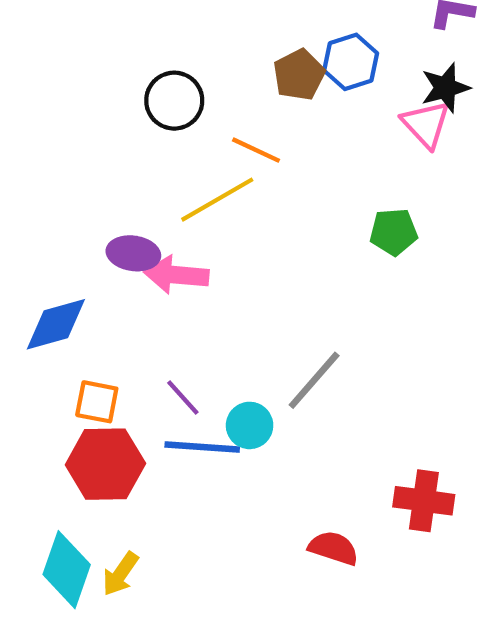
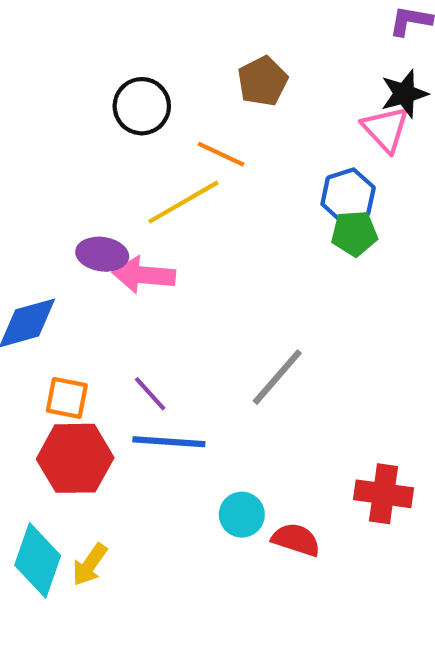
blue hexagon: (351, 62) -> (348, 196), moved
cyan circle: (250, 425) -> (242, 515), moved

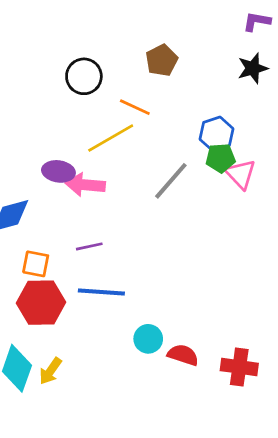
pink triangle: (386, 129) -> (241, 174), moved
gray line: (277, 377) -> (171, 181), moved
purple line: (150, 394) -> (89, 246), moved, turned -60
red cross: (383, 494) -> (239, 367), moved

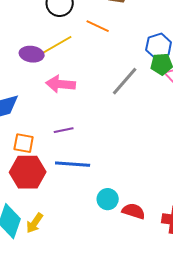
yellow line: (111, 138) -> (55, 46), moved
purple ellipse: (58, 171) -> (32, 54), moved

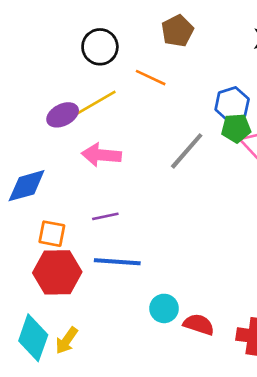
purple ellipse: (32, 54) -> (63, 115), turned -35

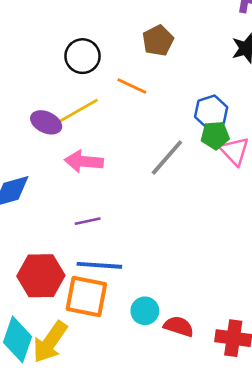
purple ellipse: (63, 115) -> (46, 122), turned 52
orange square: (52, 234) -> (86, 297), moved, size x1.6
yellow arrow: (67, 340) -> (50, 342), size x1.6

